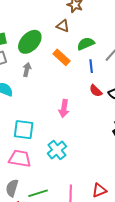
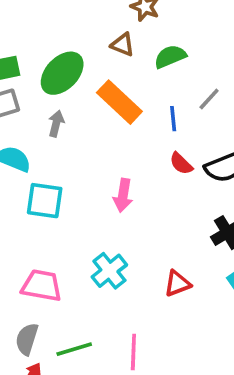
green semicircle: (86, 44) -> (170, 57), moved
orange rectangle: (61, 57) -> (119, 102), size x1.4
cyan square: (24, 130) -> (45, 201), moved
red triangle: (99, 190) -> (177, 284), moved

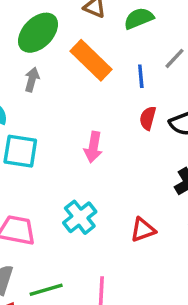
red semicircle: (181, 163) -> (148, 118), turned 60

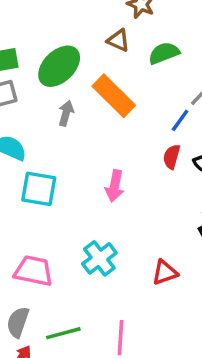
blue line: (141, 76) -> (180, 120), moved, turned 40
gray arrow: (32, 80) -> (66, 113), moved

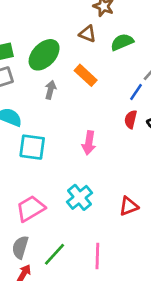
orange rectangle: (114, 96) -> (86, 75), size x0.7
pink trapezoid: (34, 271) -> (31, 209), turned -40
green line: (63, 333) -> (55, 254), turned -30

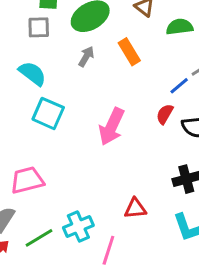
pink arrow: (89, 143) -> (112, 127), size x1.4
cyan cross: (79, 197) -> (78, 227), moved
pink line: (97, 256) -> (108, 250), moved

